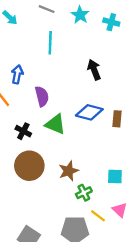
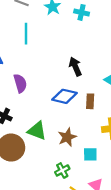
black arrow: (94, 70) -> (75, 67), moved
green triangle: (55, 124) -> (37, 131), moved
brown star: (69, 171) -> (67, 137), moved

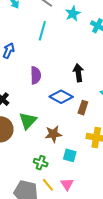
purple semicircle: (20, 83) -> (36, 75), moved
green triangle: (37, 131) -> (28, 121), turned 36
green cross: (62, 170) -> (41, 163), turned 32

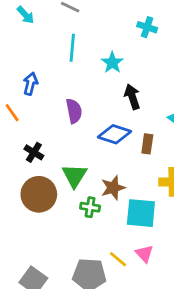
cyan star: (73, 14) -> (112, 63), moved
cyan square: (70, 155) -> (141, 213), size x1.6
green cross: (41, 163) -> (90, 207), moved

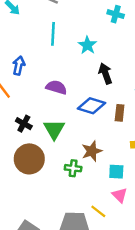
purple semicircle: (74, 111) -> (56, 87), turned -60
green triangle: (74, 176) -> (54, 129), moved
cyan square: (141, 213) -> (116, 172), size x0.6
pink triangle: (144, 254) -> (120, 195), moved

